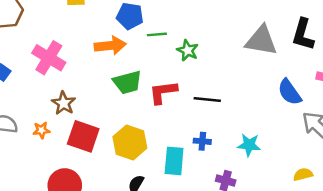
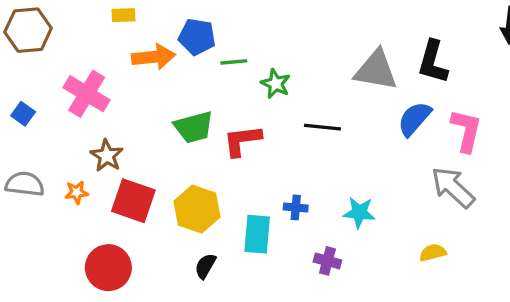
orange arrow: (110, 45) -> (154, 57), moved
blue semicircle: (290, 92) -> (414, 119), moved, turned 76
black line: (207, 100) -> (322, 127), moved

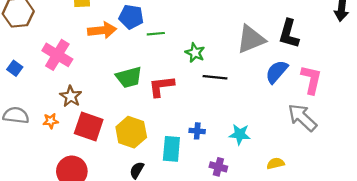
gray triangle: (376, 70) -> (251, 39), turned -32
green star: (276, 84) -> (195, 53), moved
yellow semicircle: (433, 253) -> (275, 163), moved

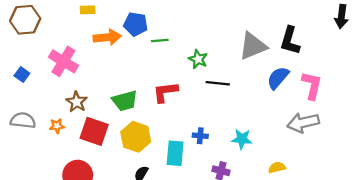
green trapezoid: (129, 77) -> (125, 101), moved
gray arrow: (302, 118) -> (303, 123), turned -56

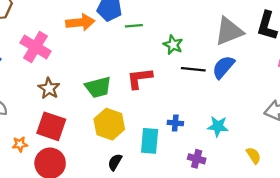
blue semicircle: (278, 78) -> (223, 67), moved
orange star: (57, 126) -> (20, 144), moved
red square: (94, 131) -> (51, 126), moved
yellow semicircle: (277, 167) -> (254, 155), turned 70

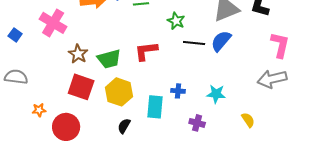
brown star: (49, 88) -> (78, 54), moved
red square: (51, 126) -> (81, 87), moved

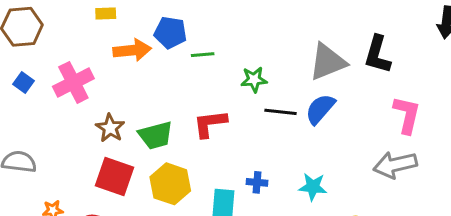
green star: (176, 21) -> (254, 80), turned -30
pink cross: (53, 23) -> (73, 82), turned 32
blue square: (15, 35) -> (23, 82), moved

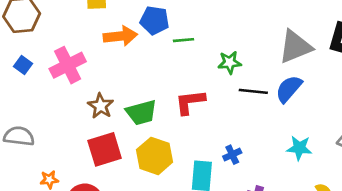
red square: (115, 176) -> (105, 149), turned -36
blue cross: (257, 182) -> (232, 155), turned -30
cyan star: (313, 187) -> (299, 148), moved

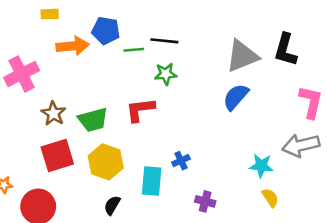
green star: (230, 62) -> (166, 74), moved
black line: (253, 91) -> (164, 41), moved
cyan star: (299, 148) -> (261, 166), moved

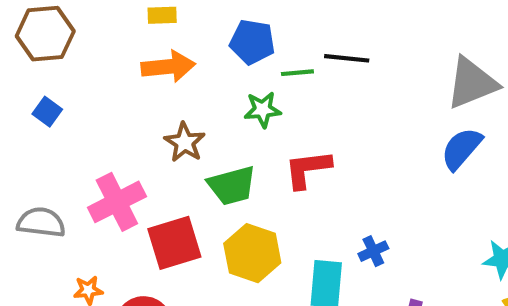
orange arrow: (73, 46) -> (168, 67), moved
pink cross: (22, 74) -> (117, 202), moved
green star: (166, 74) -> (263, 110), moved
brown star: (53, 113) -> (185, 142), moved

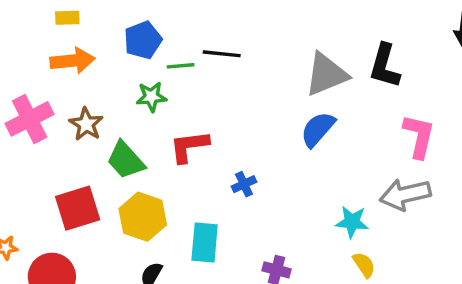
blue pentagon: (252, 42) -> (143, 40), turned -30
green trapezoid: (232, 185) -> (126, 160), turned 63
pink cross: (117, 202) -> (30, 119), moved
blue cross: (373, 251) -> (244, 184), moved

